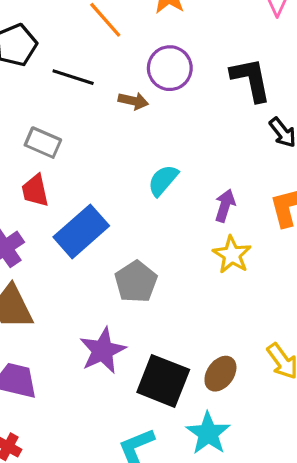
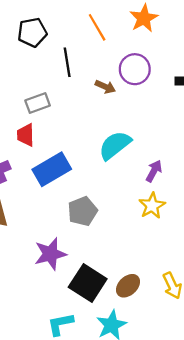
black line: (73, 77) -> (67, 62), turned 52
gray rectangle: (43, 143) -> (38, 103), turned -55
cyan semicircle: (163, 180) -> (115, 145), size x1.4

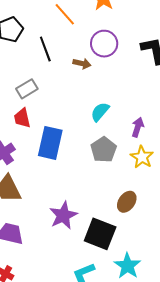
cyan semicircle: (115, 145) -> (100, 112), size x0.7
blue rectangle: (52, 169) -> (50, 143), turned -36
gray pentagon: (83, 211) -> (104, 150), moved
brown ellipse: (128, 286) -> (127, 202), moved

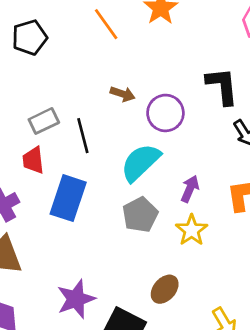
purple circle: (104, 44) -> (165, 113), moved
black line: (45, 49) -> (83, 136), moved
cyan semicircle: (100, 112) -> (141, 162), size x1.5

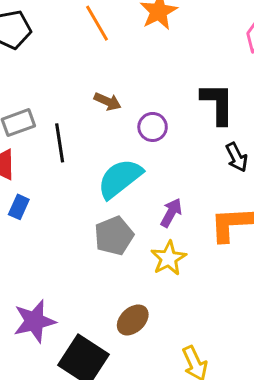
purple circle: (165, 113) -> (153, 127), size x0.7
blue rectangle: (68, 198) -> (19, 207), moved, size x0.5

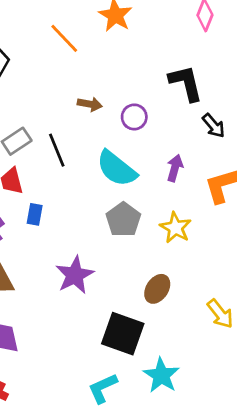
cyan semicircle: (120, 179) -> (117, 169), turned -90
purple arrow: (171, 213) -> (175, 168), moved
purple star: (34, 321) -> (75, 275), moved

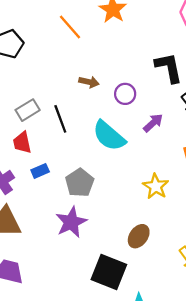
purple arrow: (175, 168) -> (153, 123), moved, turned 30
blue rectangle: (35, 214) -> (40, 171), turned 54
gray pentagon: (123, 220) -> (80, 183), moved

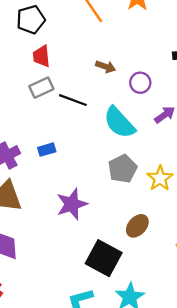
black line: (60, 119) -> (73, 100), turned -56
red trapezoid: (22, 143) -> (41, 56), moved
gray pentagon: (80, 183) -> (123, 169), moved

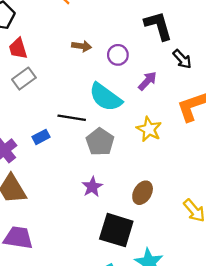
black line: (73, 100) -> (72, 118), moved
gray pentagon: (123, 169) -> (100, 142), moved
yellow star: (160, 178) -> (149, 129), moved
purple star: (72, 204) -> (92, 187), moved, size x0.7

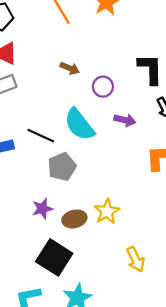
purple arrow: (148, 81) -> (125, 120), turned 45
yellow star: (149, 129) -> (107, 211), moved
brown ellipse: (143, 193) -> (74, 219), moved, turned 30

